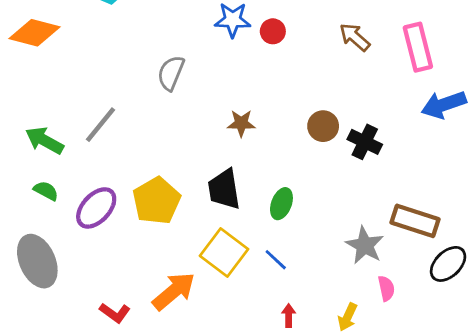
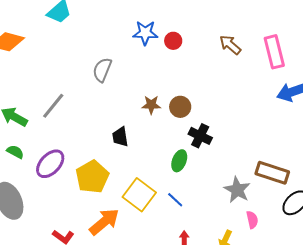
brown circle: (323, 126) -> (180, 107), moved
black cross: (365, 142) -> (200, 136), moved
black trapezoid: (224, 189) -> (120, 137), moved, size x0.7
yellow pentagon: (157, 201) -> (92, 177), moved

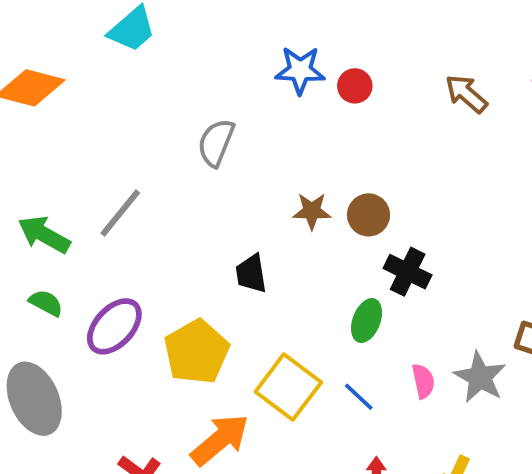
pink semicircle: (252, 220) -> (423, 381), moved

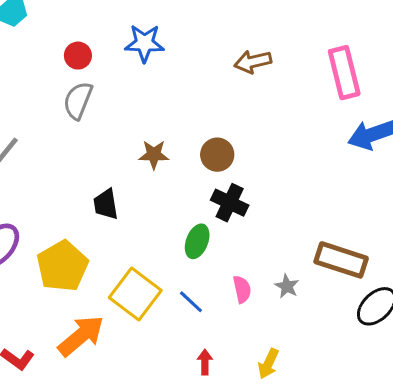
red circle: (355, 86) -> (78, 56), moved
brown arrow: (466, 94) -> (253, 62), moved, turned -54
brown circle: (368, 215) -> (217, 155), moved
gray star: (480, 377) -> (287, 286), size x0.6

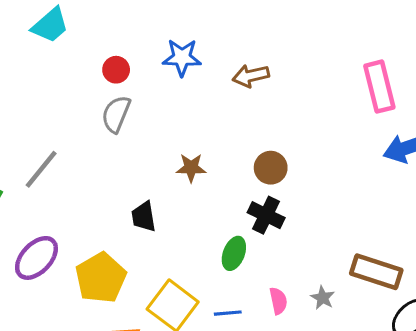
brown arrow: (253, 62) -> (251, 76), moved
brown circle: (217, 155) -> (271, 168), moved
blue line: (191, 302) -> (228, 313), turned -48

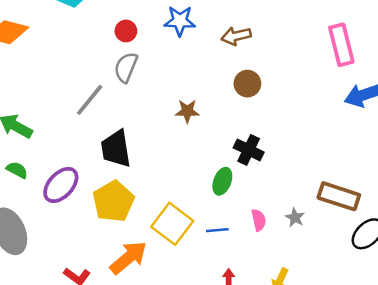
brown circle: (271, 168) -> (247, 84), moved
gray line: (41, 169) -> (90, 100), moved
black trapezoid: (144, 217) -> (116, 149), moved, size x1.5

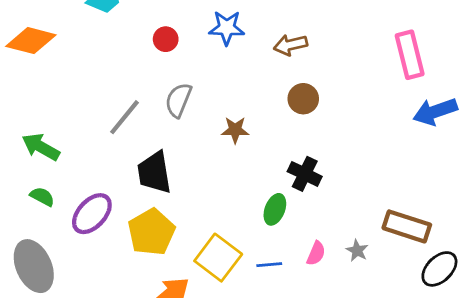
gray semicircle: (126, 67) -> (178, 100), moved
pink semicircle: (259, 220) -> (316, 253), turned 35

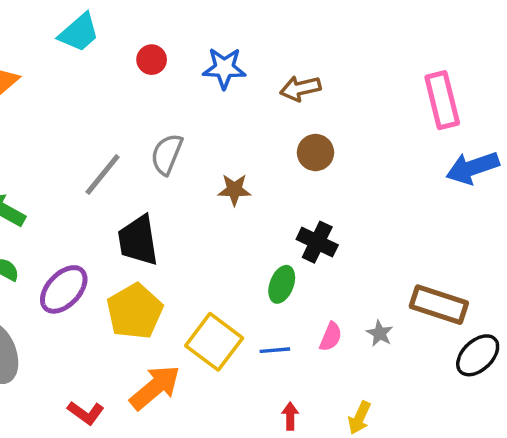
red circle: (166, 39) -> (152, 60), moved

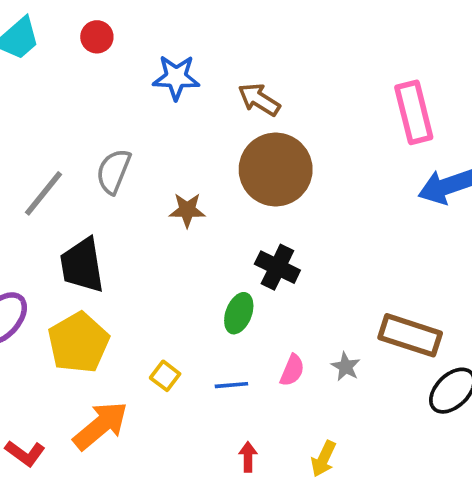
red circle: (152, 60) -> (97, 37), moved
brown arrow: (300, 88) -> (259, 99), turned 45
brown circle: (315, 153) -> (276, 169), size x1.8
yellow square: (214, 342) -> (165, 376), size x0.5

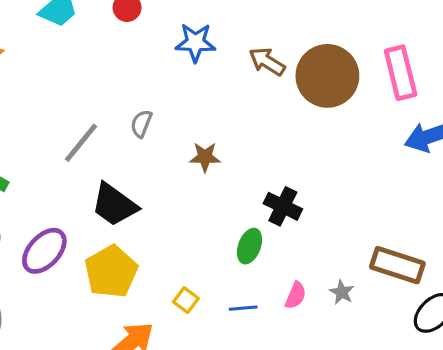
brown circle: (276, 169) -> (327, 76), moved
gray semicircle: (113, 171) -> (141, 124), size x0.7
black trapezoid: (82, 265) -> (114, 205), turned -45

